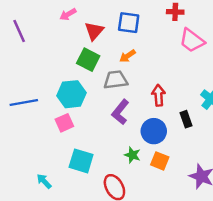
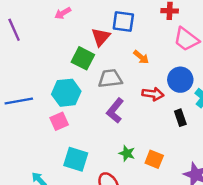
red triangle: (94, 31) -> (101, 37), moved
orange arrow: (128, 56) -> (141, 57), moved, turned -105
red arrow: (159, 95) -> (153, 94), turned 102
blue circle: (154, 131) -> (180, 80), moved

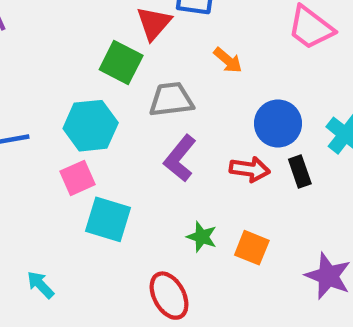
blue circle: (180, 80) -> (278, 123), moved
red arrow: (153, 94) -> (250, 169), moved
cyan square: (76, 159) -> (108, 219), moved

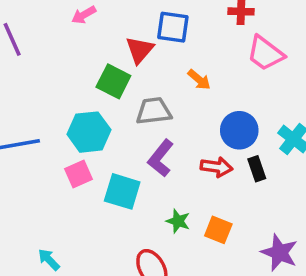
cyan square: (108, 219) -> (122, 191), moved

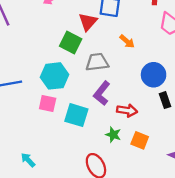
red arrow: (217, 167) -> (127, 110), moved
pink square: (78, 174) -> (48, 104), turned 36

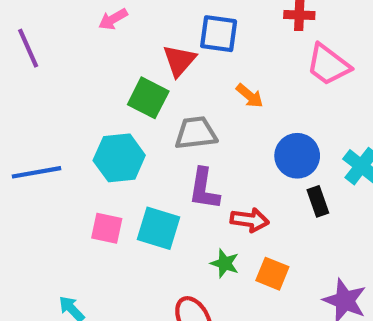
purple L-shape: (102, 93) -> (204, 189), turned -30
pink square: (48, 104) -> (107, 228), moved

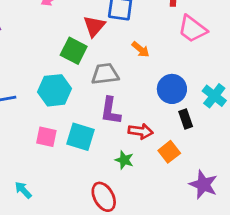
orange square: (272, 274) -> (169, 152), moved, turned 30

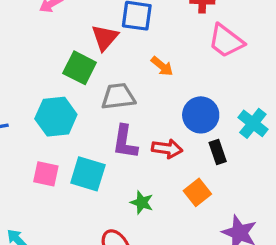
red arrow: (141, 131) -> (167, 149), moved

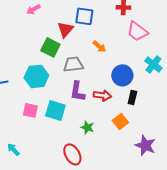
cyan cross: (253, 123) -> (153, 64), moved
black rectangle: (218, 152) -> (132, 97), turned 32

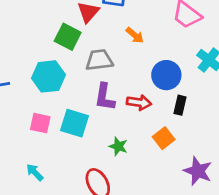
cyan arrow: (13, 149) -> (35, 172), moved

